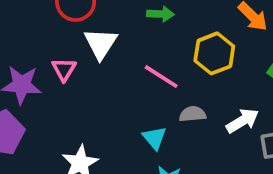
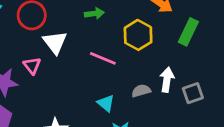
gray semicircle: (193, 114) -> (141, 91), moved
white arrow: (243, 121) -> (167, 80), turned -40

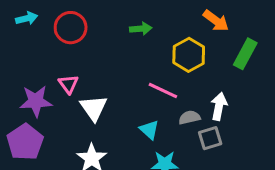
white triangle: (55, 42) -> (94, 108), moved
pink line: (103, 58) -> (163, 91), moved
gray square: (193, 93) -> (210, 138), moved

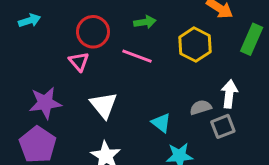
red circle: (71, 28) -> (93, 32), moved
pink triangle: (68, 84) -> (79, 62), moved
pink line: (163, 91) -> (137, 56), moved

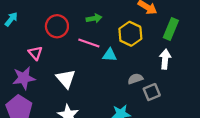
cyan arrow: (30, 20) -> (11, 19), turned -32
pink triangle: (79, 62) -> (35, 53), moved
white arrow: (229, 94) -> (165, 59), moved
cyan triangle: (161, 123) -> (110, 55), moved, turned -32

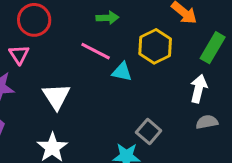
red circle: (57, 26) -> (34, 20), moved
gray semicircle: (135, 79) -> (207, 122), moved
gray square: (152, 92) -> (149, 131), moved, turned -35

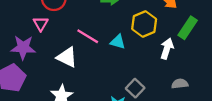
pink line: (96, 51) -> (88, 36), moved
white arrow: (199, 89) -> (167, 49), moved
white triangle: (56, 96) -> (67, 57), turned -35

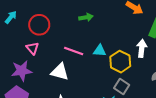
yellow hexagon: (144, 24) -> (120, 62), moved

